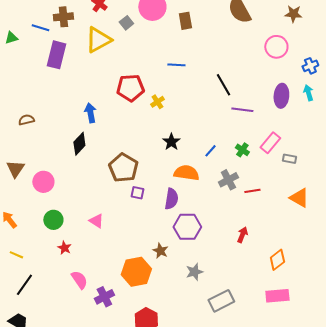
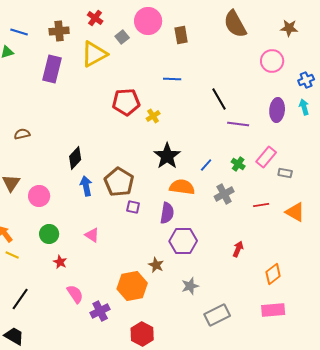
blue line: (40, 28) -> (19, 32), moved
blue arrow: (90, 113) -> (86, 186), moved
black star: (171, 142) -> (167, 156), size x1.5
red line: (252, 191) -> (261, 205), moved
yellow line: (16, 255) -> (12, 255), moved

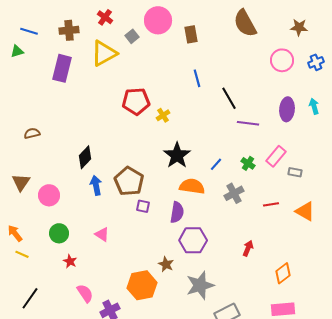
blue line: (172, 79) -> (197, 78), moved, turned 72
blue cross: (306, 80) -> (316, 62), moved
gray star: (190, 286) -> (200, 285), size x1.6

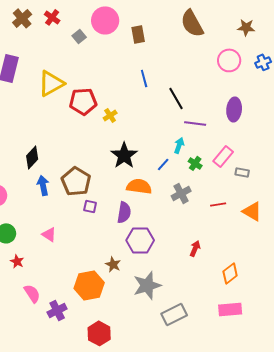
brown cross: (69, 30) -> (22, 18), moved, turned -36
yellow triangle: (104, 53) -> (51, 83), moved
cyan arrow: (314, 106) -> (179, 145), moved, turned 35

